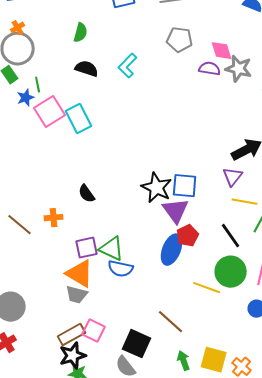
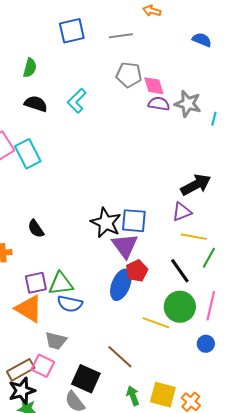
pink diamond: (222, 51) -> (154, 86), moved
purple triangle: (233, 177) -> (182, 212), turned 30
green triangle: (112, 249) -> (61, 284), turned -32
gray trapezoid: (77, 295) -> (56, 341), moved

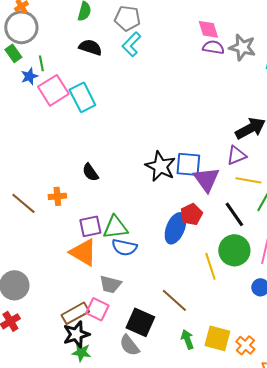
gray pentagon: (129, 75) -> (127, 18), moved
purple triangle: (125, 246) -> (206, 179), moved
yellow line: (156, 323) -> (210, 266), turned 52

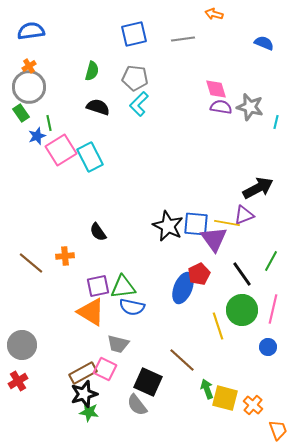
yellow line: (248, 180) -> (227, 223), moved
green arrow: (187, 339) -> (207, 389), moved

